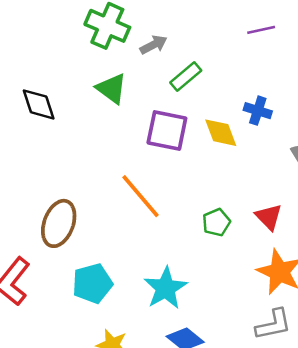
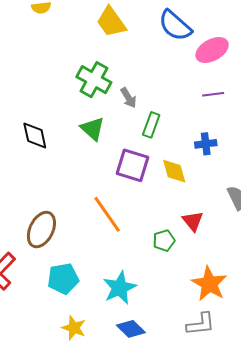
gray arrow: (154, 45) -> (128, 98), turned 80
green rectangle: (186, 77) -> (151, 125), turned -35
blue cross: (258, 111) -> (206, 144), moved, turned -30
red triangle: (269, 217) -> (193, 221), moved

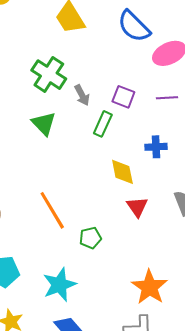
purple square: (133, 165) -> (123, 97), moved, size x0.7
red triangle: (193, 221) -> (137, 207), moved
green pentagon: (164, 240) -> (90, 238), moved

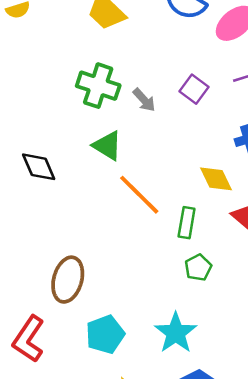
purple square: (123, 97) -> (194, 89), turned 30
green rectangle: (103, 124) -> (187, 223), moved
orange line: (52, 210) -> (139, 195), moved

